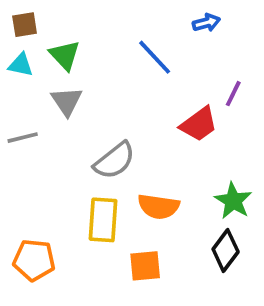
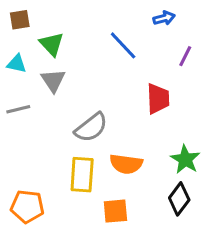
cyan triangle: (21, 65) -> (17, 64), moved
purple line: (233, 94) -> (185, 56), moved
red trapezoid: (199, 124) -> (158, 99), turned -56

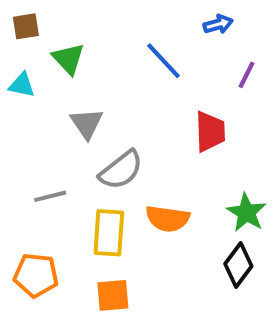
gray triangle: (53, 80) -> (87, 123), moved
gray line: (18, 109) -> (50, 196), moved
orange square: (115, 211) -> (113, 295), moved

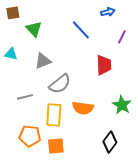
cyan triangle: (22, 85) -> (11, 54), moved
gray triangle: (87, 123) -> (43, 61), turned 42
black diamond: (238, 265) -> (110, 142), moved
orange pentagon: (36, 275) -> (30, 136), moved

